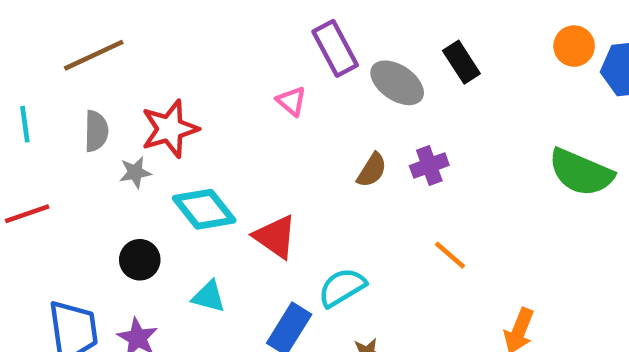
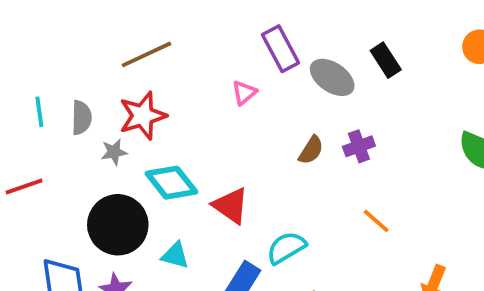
brown line: (94, 55) -> (147, 54), moved
pink triangle: (291, 101) -> (244, 93), turned 40
cyan line: (25, 124) -> (39, 112), moved
black circle: (140, 260) -> (118, 225), size x1.8

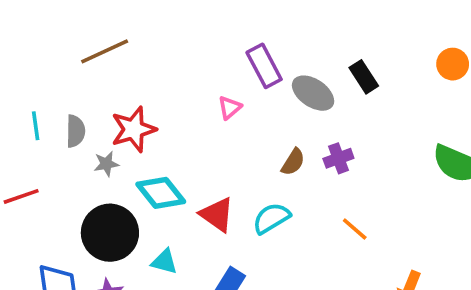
brown line: (147, 54) -> (105, 51), moved
cyan semicircle: (286, 248) -> (271, 218), moved

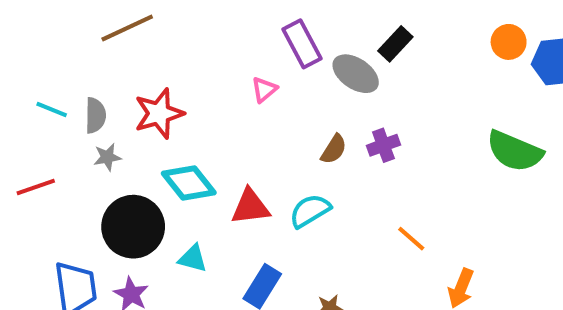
black rectangle: (364, 77) -> (395, 44), moved, turned 76
cyan line: (36, 126) -> (52, 109), turned -60
gray star: (106, 164) -> (107, 157), moved
red triangle: (217, 215) -> (250, 207), turned -42
orange line: (355, 229) -> (411, 239), moved

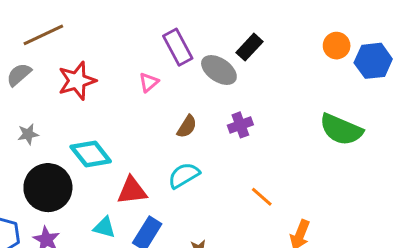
red star: (159, 113) -> (77, 81), moved
gray semicircle: (95, 115) -> (19, 75), moved, turned -132
brown semicircle: (334, 149) -> (187, 127), moved
red triangle: (250, 207) -> (132, 191), moved
cyan triangle: (193, 258) -> (104, 227), moved

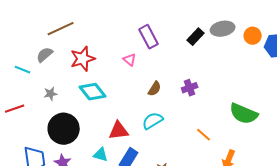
gray ellipse: (219, 70) -> (223, 29), moved, turned -45
pink triangle: (149, 82) -> (130, 60), turned -40
green semicircle: (341, 130) -> (244, 114), moved
cyan diamond: (91, 154) -> (93, 92), moved

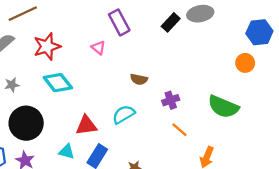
orange circle: (253, 36) -> (245, 63), moved
purple cross: (190, 88) -> (171, 100), moved
brown semicircle: (155, 89) -> (139, 79), moved, turned 70

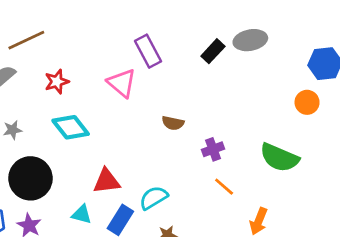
red star: (47, 46) -> (57, 82), size x0.7
pink triangle: (98, 48) -> (122, 83), size x1.6
cyan semicircle: (124, 114) -> (154, 198), moved

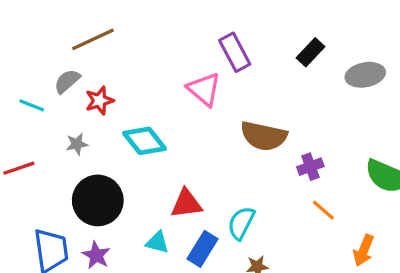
gray ellipse: (250, 40) -> (365, 75), moved
red star: (57, 82) -> (99, 101), moved
brown semicircle: (173, 123) -> (264, 136), size x1.8
cyan semicircle: (154, 198) -> (241, 223), turned -32

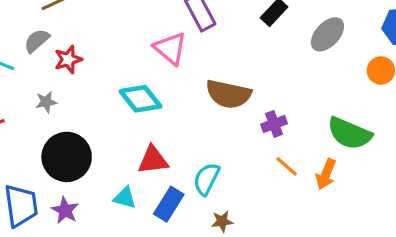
gray ellipse: (365, 75) -> (327, 34), turned -36
cyan diamond: (144, 141) -> (140, 99), moved
orange arrow: (364, 250) -> (326, 174), moved

